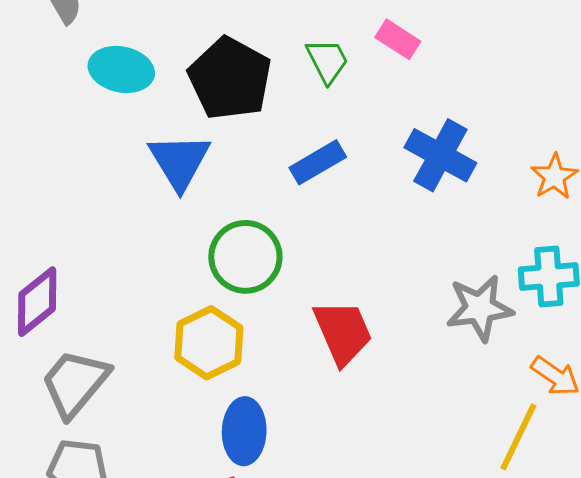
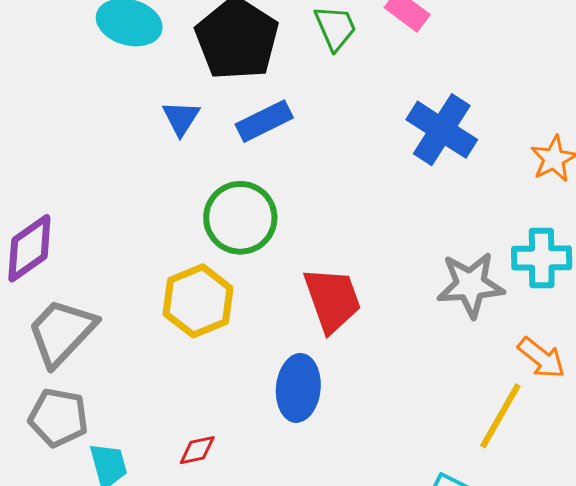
blue triangle: (179, 161) -> (181, 118), size x0.6
blue rectangle: (318, 162) -> (264, 121), moved
blue ellipse: (244, 431) -> (298, 388), moved

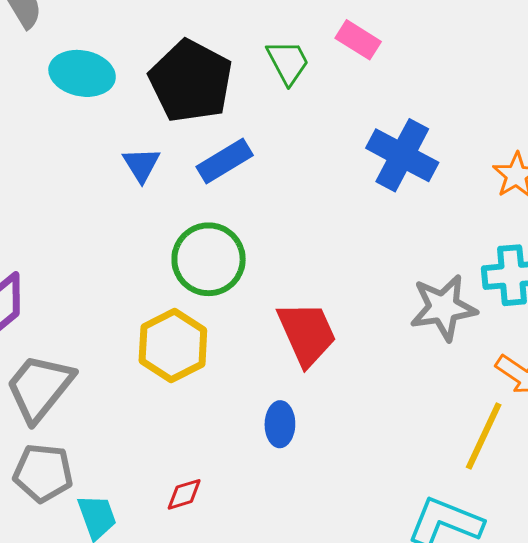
blue ellipse: (298, 388) -> (280, 424), size x0.7

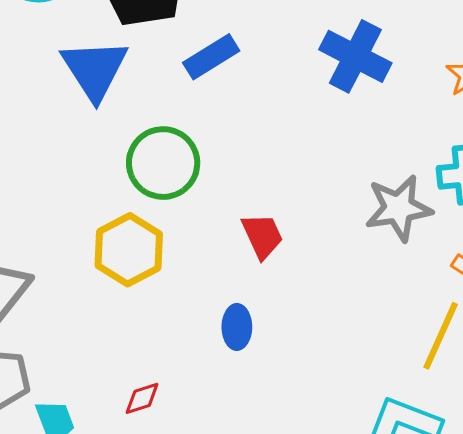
blue rectangle: (225, 161) -> (211, 57), moved
blue triangle: (141, 165) -> (95, 69), size x1.8
red trapezoid: (307, 334) -> (262, 236), size x0.7

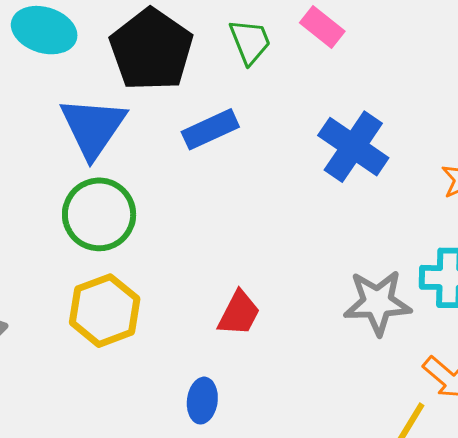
green circle: (163, 163) -> (99, 214), moved
red trapezoid: (262, 236) -> (239, 313), turned 45

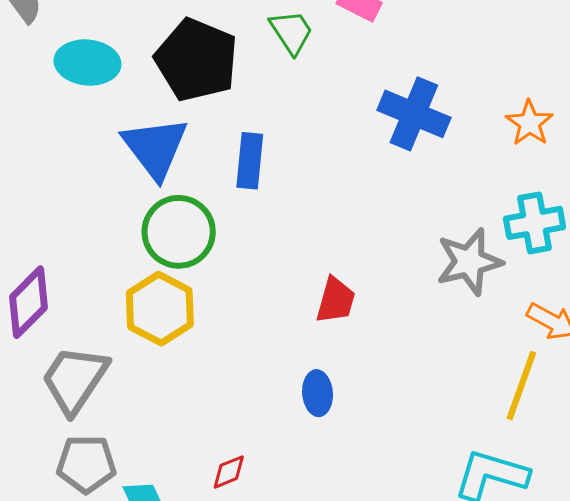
blue rectangle: (210, 129) -> (250, 161), moved, turned -48
yellow hexagon: (105, 311) -> (160, 309), moved

